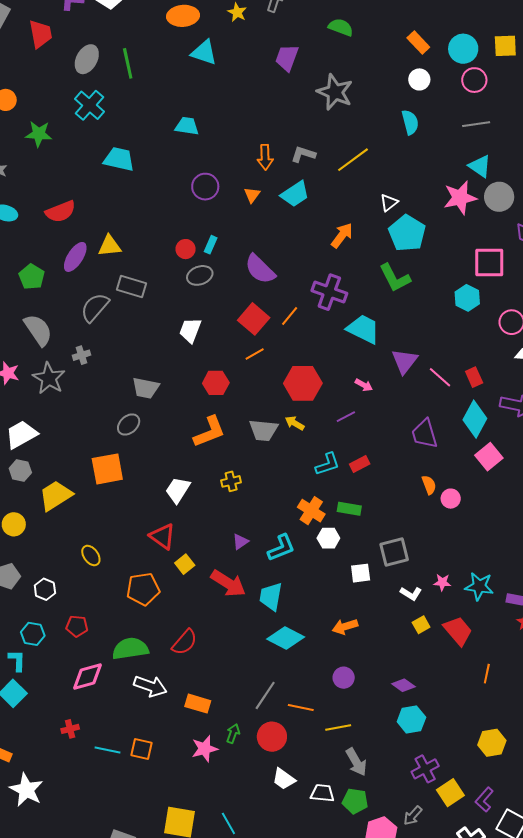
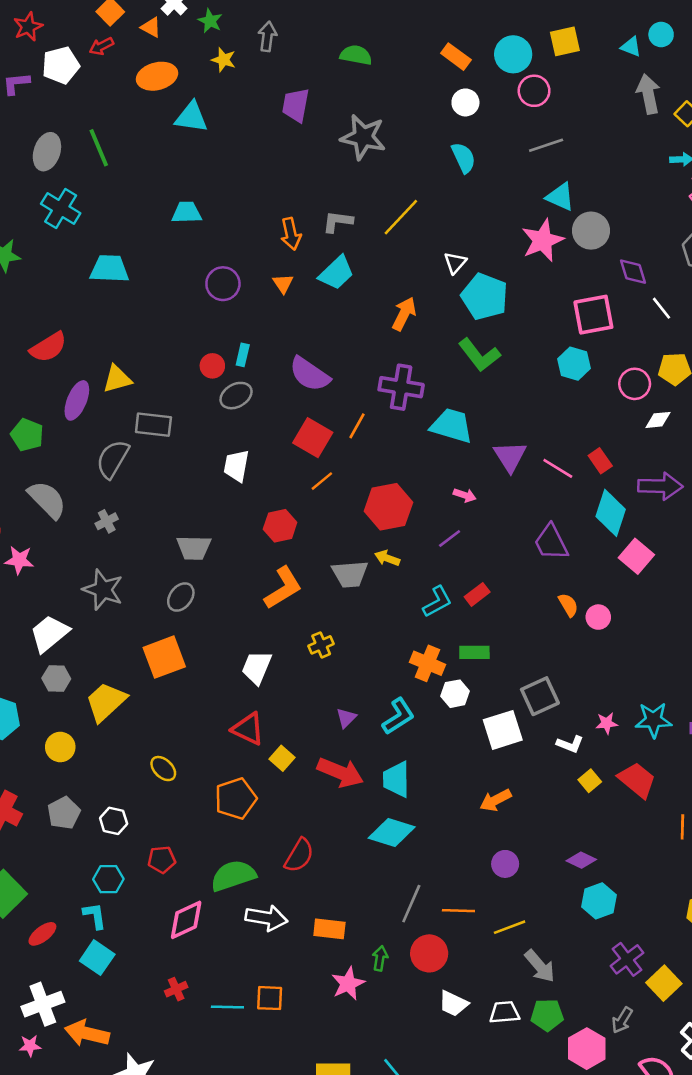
gray star: (49, 378) -> (103, 590), moved
white square: (361, 573) -> (503, 730), size x1.5
cyan diamond: (286, 638) -> (392, 832), moved

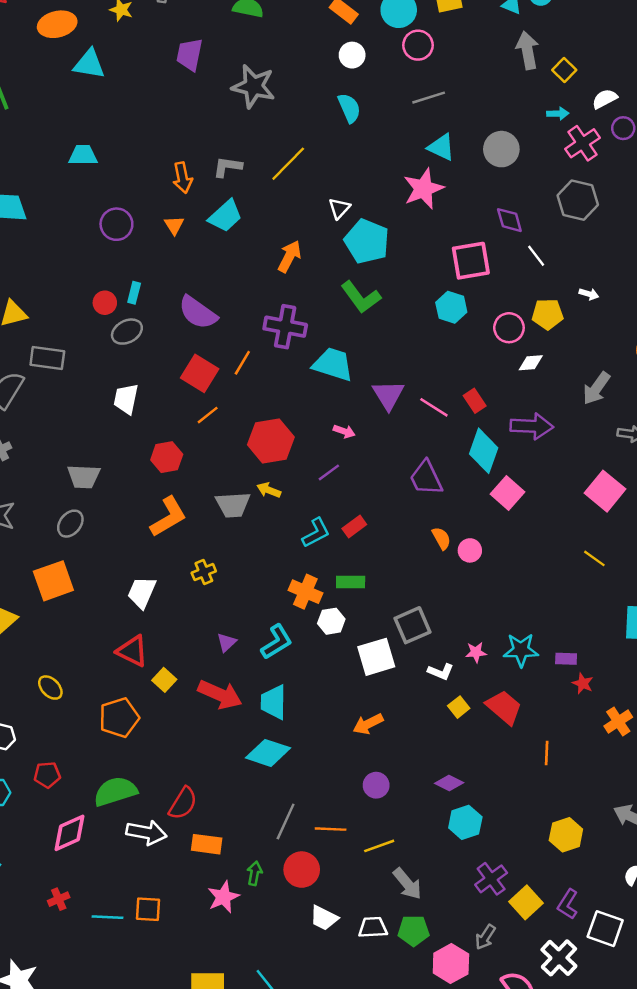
gray circle: (591, 231) -> (501, 149), moved
red semicircle: (299, 855) -> (183, 803), moved

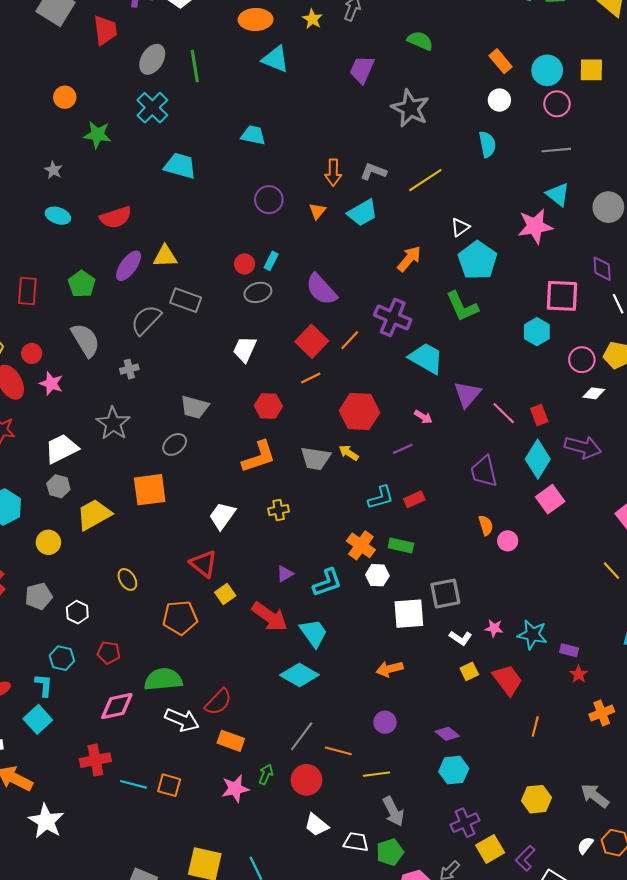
cyan trapezoid: (274, 702) -> (314, 633), turned 132
red cross: (59, 899) -> (95, 760), size x1.6
green pentagon: (414, 931) -> (390, 852), turned -30

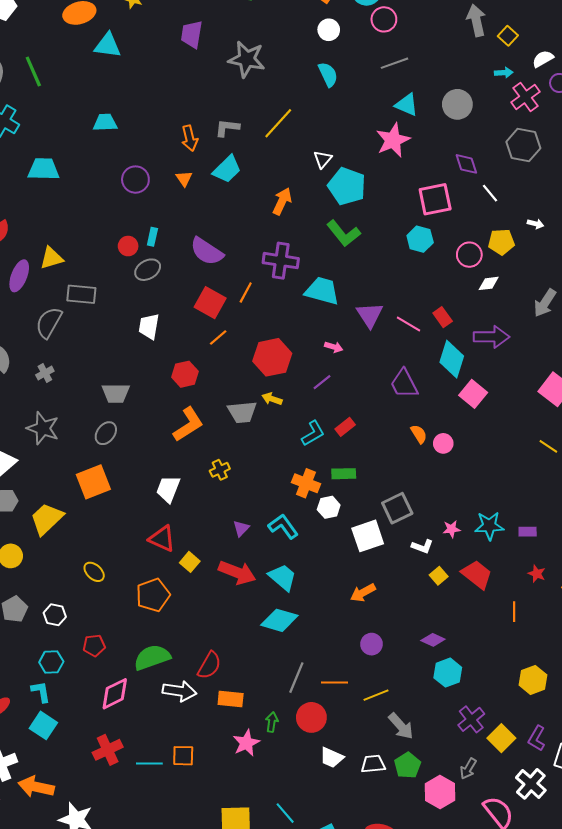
cyan L-shape: (327, 583) -> (283, 526), turned -92
red star: (579, 674) -> (537, 574), moved

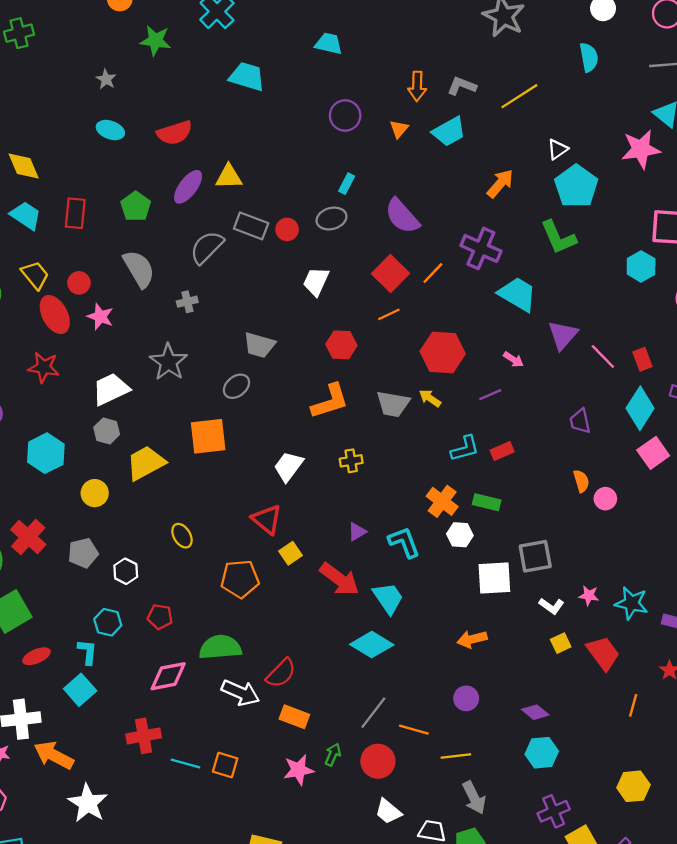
red circle: (128, 246) -> (287, 229), moved
purple trapezoid: (404, 384) -> (580, 421), size x0.7

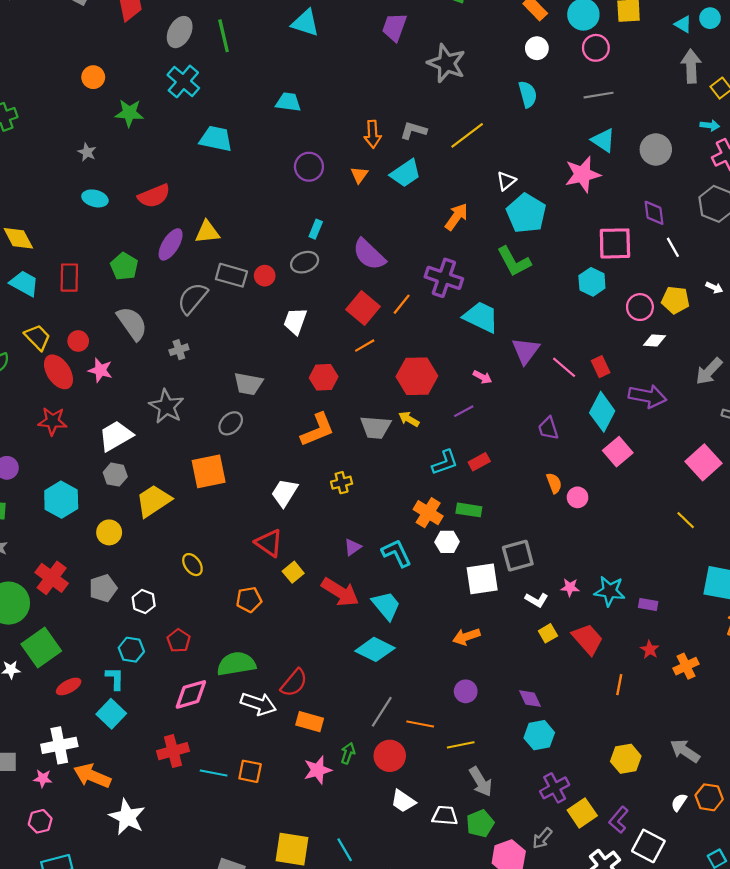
orange pentagon: (240, 579) -> (249, 600), size x0.7
red pentagon: (160, 617) -> (179, 641), turned 30
purple diamond: (535, 712) -> (530, 699), turned 30

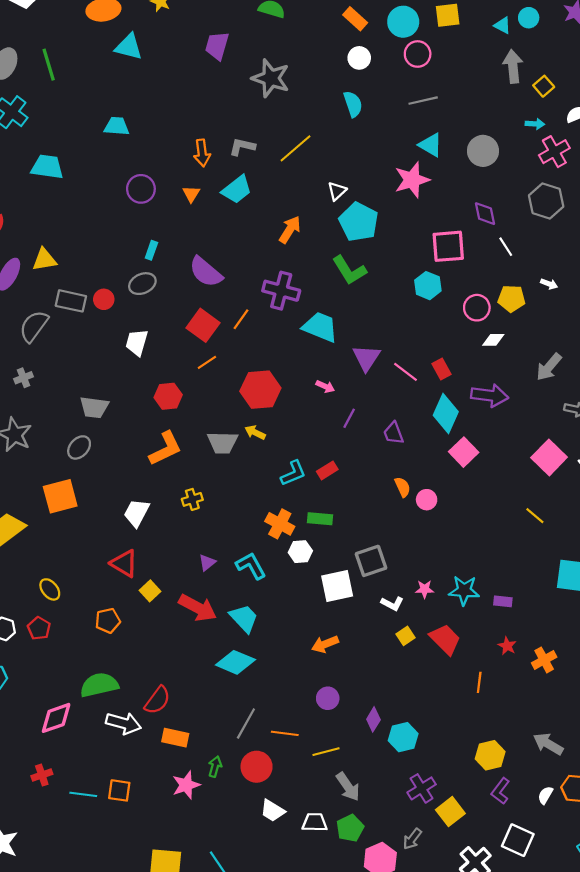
purple line: (464, 411) -> (349, 418), moved, turned -30
red pentagon: (179, 641) -> (39, 628), moved
purple diamond: (530, 699) -> (373, 719), moved, turned 60
red cross: (173, 751) -> (42, 775), size x0.7
purple L-shape: (619, 820) -> (500, 791), moved

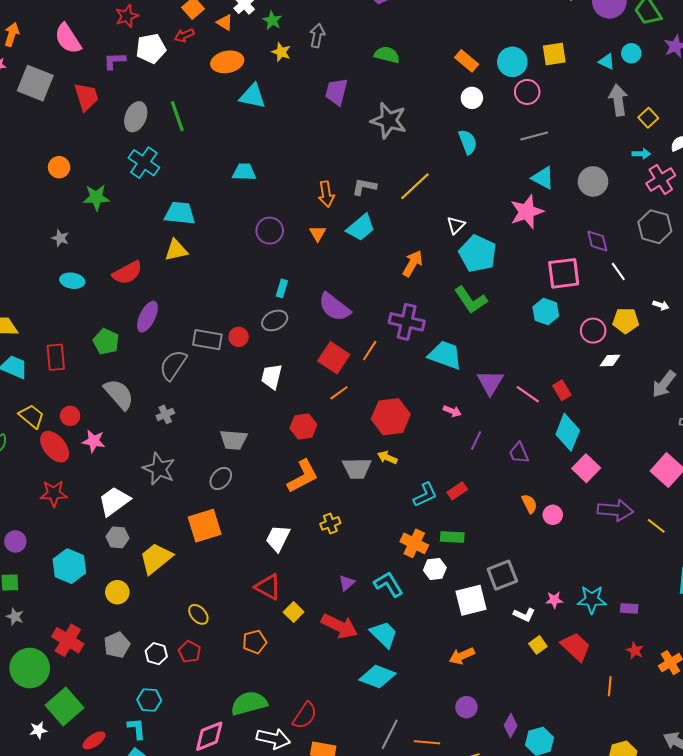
yellow triangle: (44, 260) -> (176, 250), moved
purple arrow: (490, 395) -> (615, 510), moved

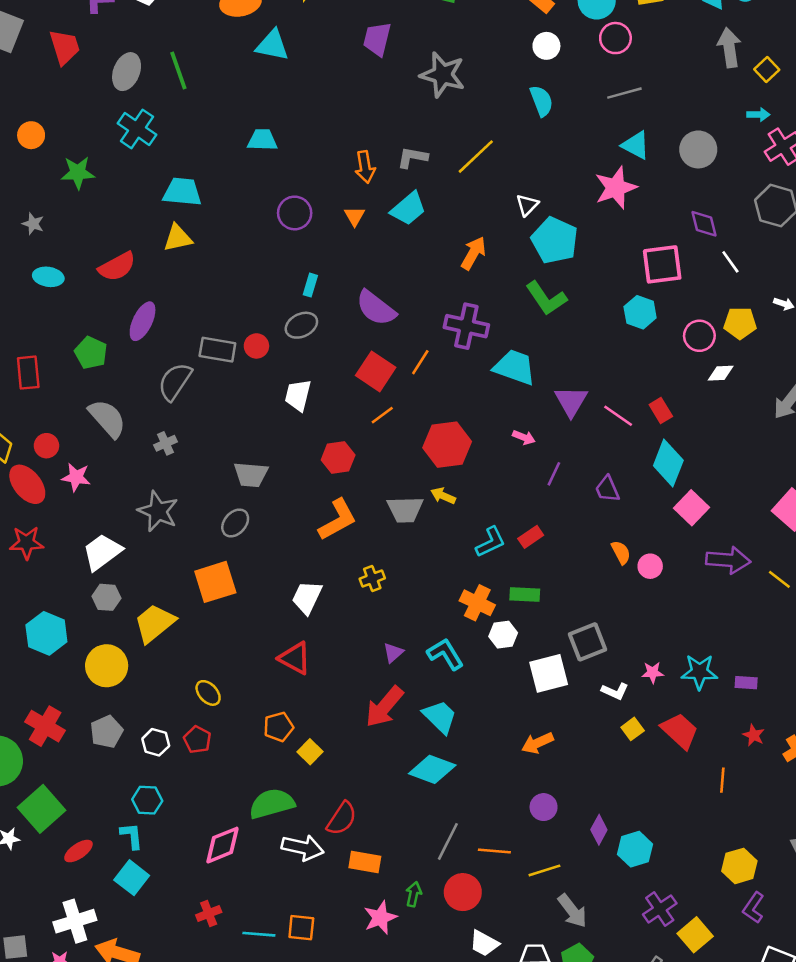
yellow circle: (117, 592) -> (107, 666), size x1.4
yellow square: (294, 612) -> (310, 752), moved
red arrow: (339, 626) -> (384, 707), turned 105

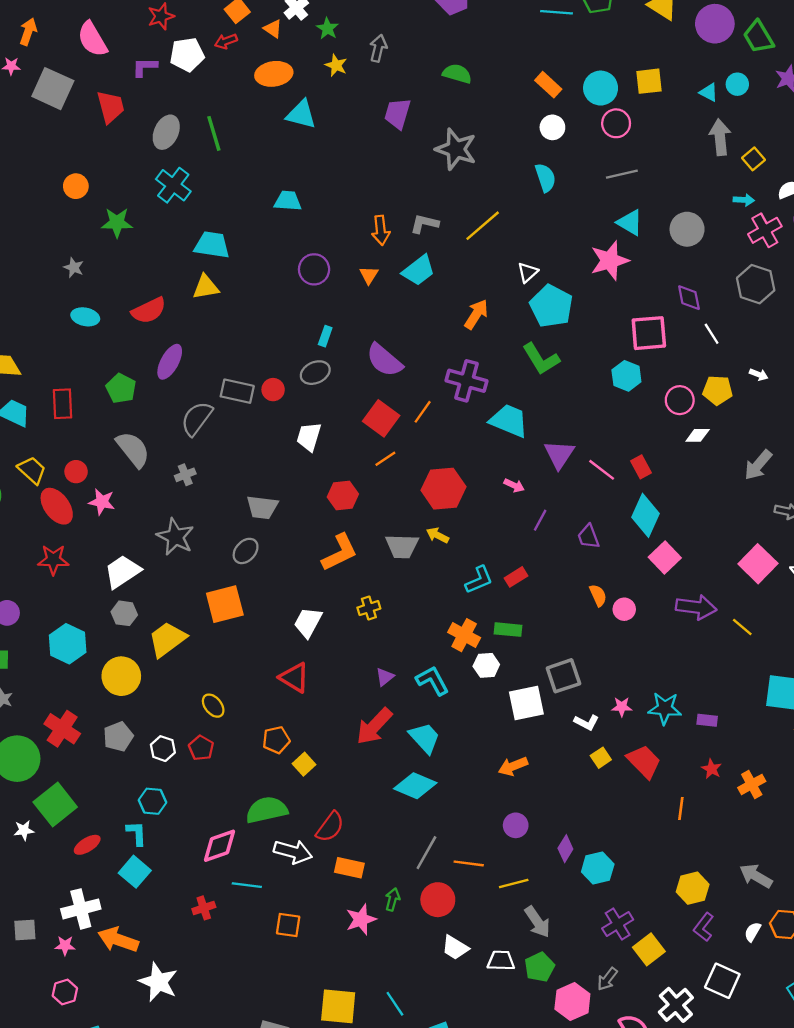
cyan line: (259, 934) -> (247, 885), moved

